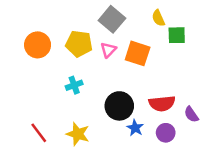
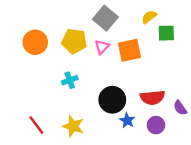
yellow semicircle: (158, 18) -> (149, 17), turned 77
orange square: (138, 53) -> (130, 50), turned -30

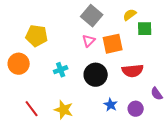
yellow pentagon: (74, 41) -> (37, 36), moved
orange circle: (35, 42) -> (19, 64), moved
red semicircle: (153, 97) -> (133, 71), moved
black circle: (112, 100) -> (96, 75), moved

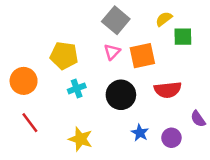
yellow pentagon: (37, 36) -> (64, 56), moved
red line: (32, 109) -> (30, 123), moved

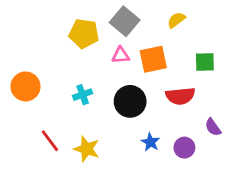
green square: (183, 37) -> (205, 62), moved
pink triangle: (112, 52) -> (121, 55), turned 42
yellow pentagon: (64, 56) -> (84, 33), moved
red line: (30, 123) -> (50, 141), moved

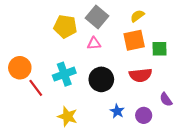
orange square: (153, 59) -> (134, 40), moved
cyan cross: (83, 95) -> (64, 74), size x1.5
red line: (50, 141) -> (36, 88), moved

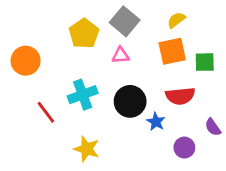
yellow pentagon: (65, 26) -> (84, 34), turned 30
orange circle: (20, 68) -> (26, 61), moved
blue star: (117, 111) -> (156, 122), moved

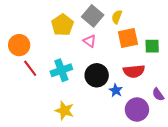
yellow semicircle: (176, 20) -> (117, 17), moved, turned -32
pink triangle: (121, 55) -> (90, 41), turned 40
red line: (46, 112) -> (30, 68), moved
purple circle: (184, 148) -> (137, 110), size x1.5

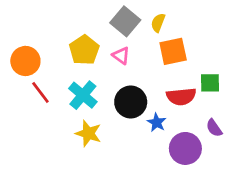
yellow pentagon: (62, 25) -> (84, 50), moved
green square: (152, 46) -> (210, 83), moved
cyan cross: (61, 70) -> (83, 95), turned -30
yellow star: (64, 111) -> (88, 133), moved

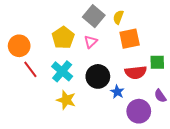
pink triangle: (121, 56) -> (91, 42), turned 40

